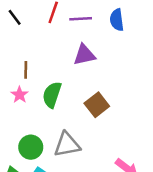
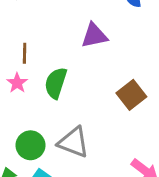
brown square: (97, 105) -> (131, 95), moved
gray triangle: (67, 145) -> (74, 142), turned 32

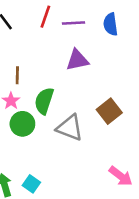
gray triangle: (74, 142) -> (70, 128), moved
green circle: (30, 145) -> (22, 124), moved

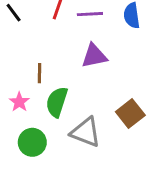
brown line: (17, 75) -> (39, 73), moved
green circle: (22, 124) -> (32, 142), moved

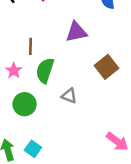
brown square: (130, 114) -> (106, 67), moved
gray triangle: (86, 132) -> (69, 96), size x0.6

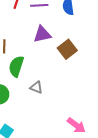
brown square: (106, 67) -> (67, 49), moved

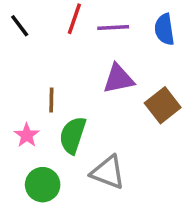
gray triangle: (36, 87) -> (108, 172), size x1.5

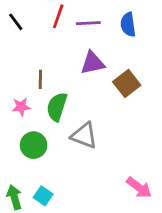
pink star: (27, 135) -> (21, 107), turned 30

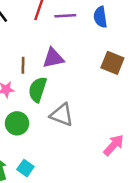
purple triangle: (92, 63) -> (53, 58), moved
brown square: (127, 83) -> (112, 63), moved, turned -30
pink arrow: (139, 188) -> (114, 145), moved, turned -85

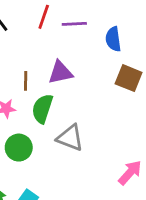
blue semicircle: (100, 17) -> (113, 39), moved

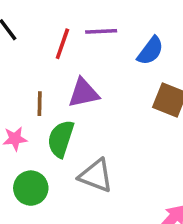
red line: (44, 17) -> (62, 44), moved
blue semicircle: (113, 39) -> (150, 51), turned -135

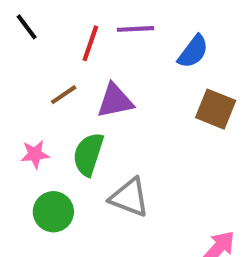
brown line: (40, 104) -> (64, 95), moved, turned 55

